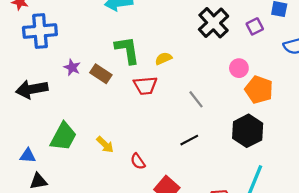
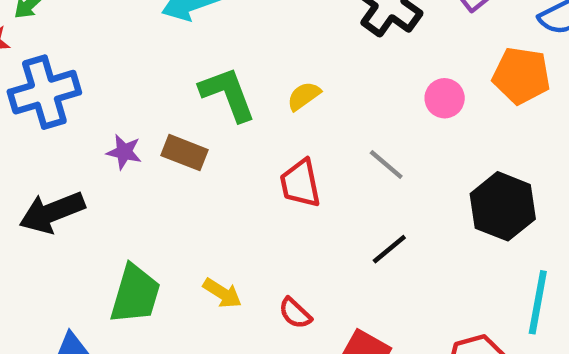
pink circle: (239, 68) -> (445, 98), moved
red trapezoid: (145, 86) -> (300, 183), moved, turned 95
orange pentagon: (259, 90) -> (521, 76), moved

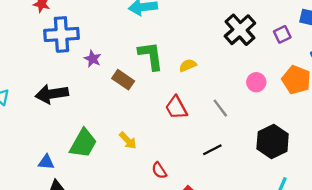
purple star: (124, 152) -> (93, 59), moved
red trapezoid: (300, 183) -> (176, 108), turned -30
yellow arrow: (222, 293) -> (128, 140), moved

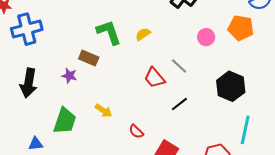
purple star: (93, 59) -> (69, 76), moved
black arrow: (52, 94) -> (29, 83), turned -60
red trapezoid: (176, 108) -> (154, 78), moved

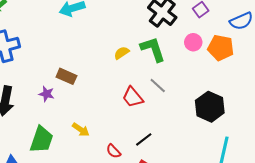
green L-shape: (109, 32) -> (153, 49), moved
pink circle: (206, 37) -> (193, 42), moved
black line: (179, 104) -> (144, 139), moved

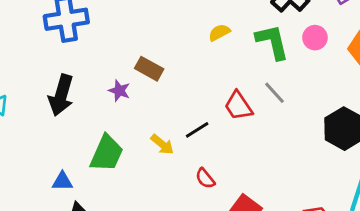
pink circle: (193, 42) -> (315, 38), moved
yellow semicircle: (122, 53) -> (219, 33), moved
black line: (144, 139) -> (197, 130), moved

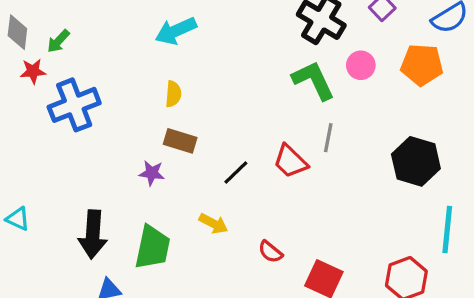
yellow semicircle: (219, 33) -> (173, 94), moved, turned 135
gray line: (275, 93) -> (328, 138), turned 65
black arrow: (61, 95) -> (93, 234), moved
black line: (197, 130) -> (236, 172), moved

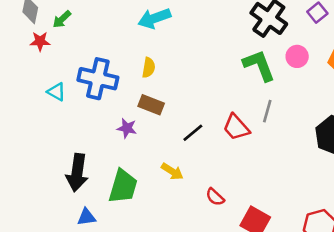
blue cross: (74, 105) -> (98, 79), moved, turned 30
cyan triangle: (18, 219) -> (56, 92), moved

